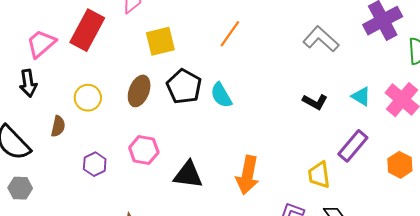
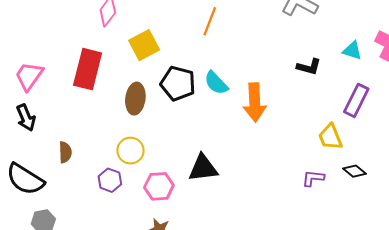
red rectangle: (87, 30) -> (88, 69), moved
yellow circle: (88, 98) -> (131, 151), moved
pink hexagon: (144, 150) -> (159, 186), moved
orange arrow: (248, 175) -> (255, 102), moved

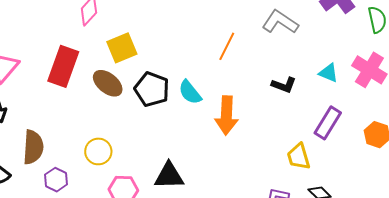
orange line: (210, 21) -> (227, 46), moved
brown ellipse: (135, 99) -> (108, 83), moved, turned -64
brown semicircle: (65, 152) -> (33, 147), size x1.6
purple hexagon: (110, 180) -> (56, 180), moved

